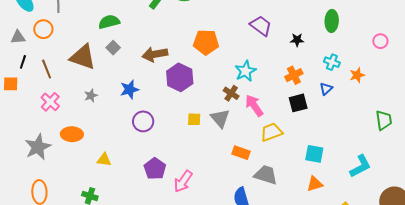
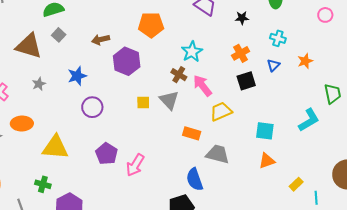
brown arrow: (155, 54) -> (101, 40), size x0.7
orange star: (357, 75) -> (305, 61), moved
yellow triangle: (104, 160) -> (55, 147), size x1.8
cyan L-shape: (360, 166) -> (309, 120), moved

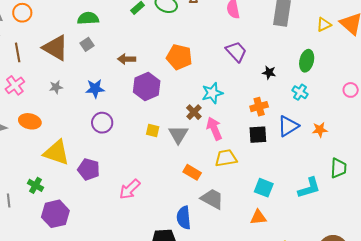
cyan cross: (278, 38) -> (300, 92), moved
blue triangle: (273, 65) -> (288, 126), size x1.6
purple pentagon: (107, 154) -> (89, 169), moved, turned -30

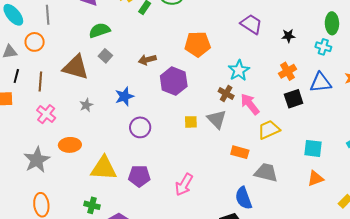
brown line: (18, 52) -> (40, 82), turned 30
green ellipse: (307, 61) -> (332, 23), moved
blue triangle: (288, 126) -> (321, 83), turned 40

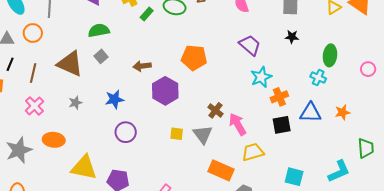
black star: (288, 36) -> (292, 37), moved
cyan star: (239, 70) -> (261, 77), moved
orange rectangle: (240, 152) -> (221, 170), size x1.4

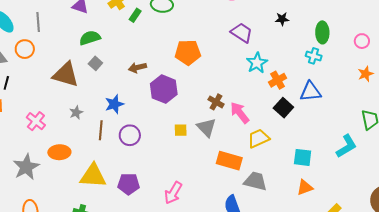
brown line: (33, 73) -> (101, 130), moved
orange star: (342, 112) -> (366, 74), moved
black square: (282, 125) -> (283, 108), turned -30

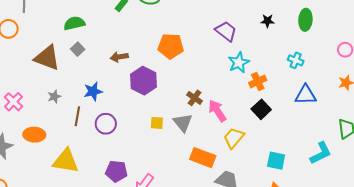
green ellipse: (322, 32) -> (305, 20), moved
blue triangle: (310, 92) -> (306, 95), moved
yellow trapezoid: (258, 138) -> (234, 138), turned -30
purple pentagon: (129, 184) -> (116, 171), moved

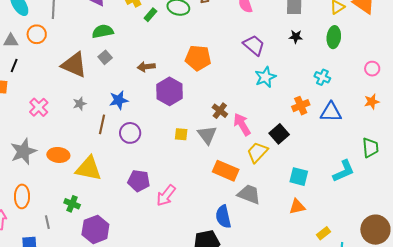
orange cross: (258, 81) -> (301, 106), moved
black square: (261, 109) -> (279, 134), moved
orange ellipse: (34, 135) -> (58, 155), moved

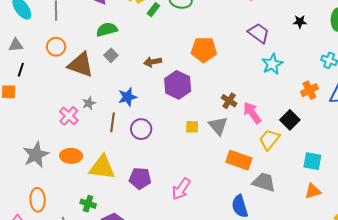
orange circle: (37, 34) -> (56, 47), moved
pink cross: (39, 107) -> (69, 116), moved
purple pentagon: (139, 181) -> (140, 178), moved

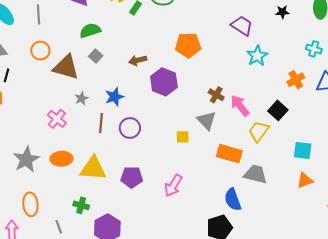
gray star: (89, 103) -> (81, 98), moved
yellow square: (192, 127) -> (183, 137), moved

